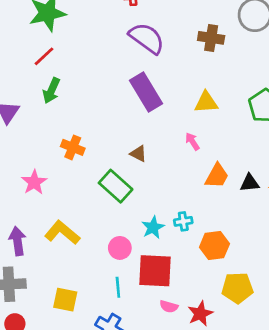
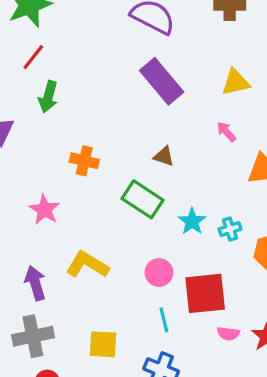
cyan star: (153, 227) -> (192, 221), moved

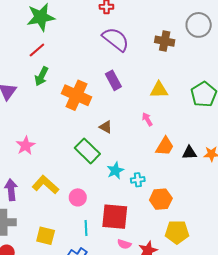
purple rectangle: (162, 81) -> (113, 80), size x0.7
orange cross: (84, 161) -> (76, 95), moved, size x1.6
pink circle: (159, 272) -> (78, 197), moved

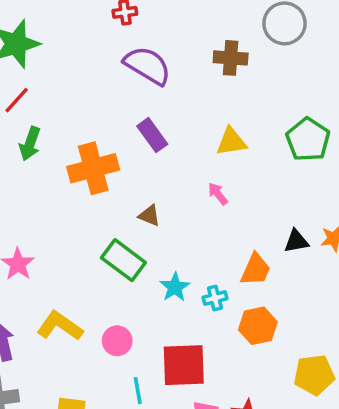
orange cross: (76, 95) -> (93, 168), turned -32
orange trapezoid: (165, 146) -> (256, 270), moved
yellow pentagon: (177, 232) -> (314, 375), moved

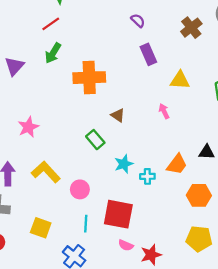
brown cross: (231, 58) -> (191, 28), turned 35
purple semicircle: (147, 65) -> (138, 21), size x0.5
purple rectangle: (152, 135) -> (148, 54), moved
green rectangle: (123, 260) -> (95, 140), size x0.7
orange hexagon: (258, 326) -> (199, 195), moved

